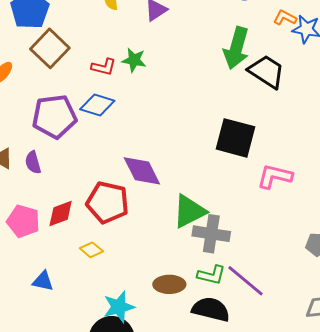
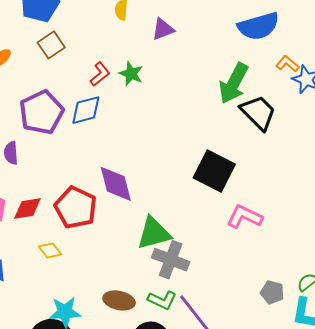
brown square: (50, 48) -> (51, 45), size x0.7
red L-shape: (104, 67) -> (100, 74), turned -65
blue diamond: (97, 105) -> (86, 110), turned -44
purple pentagon: (54, 116) -> (42, 112), turned -30

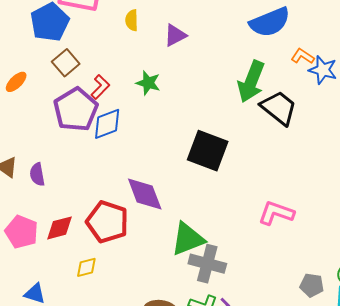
red L-shape: (100, 74) -> (100, 87), moved
purple pentagon: (42, 112) -> (76, 110), moved
black square: (214, 171) -> (208, 151), moved
yellow diamond: (50, 251) -> (86, 267), turned -60

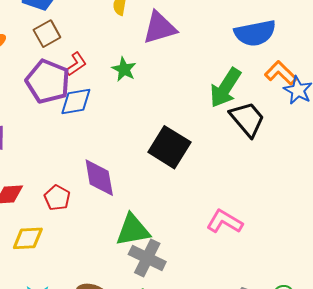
purple triangle: (175, 35) -> (160, 28), size x1.5
orange L-shape: (303, 56) -> (281, 73), size x1.4
purple pentagon: (76, 110) -> (48, 81), turned -30
red pentagon: (107, 222) -> (57, 198), size x0.6
yellow diamond: (86, 267) -> (28, 238), size x1.4

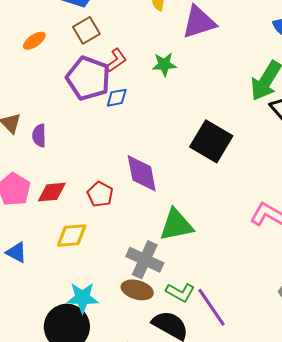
green star: (124, 69) -> (164, 64), turned -30
blue diamond: (76, 102) -> (117, 98), size x0.7
gray cross: (147, 258) -> (145, 260), moved

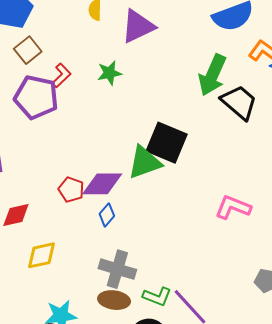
blue diamond: (117, 98) -> (107, 215), moved, turned -30
purple diamond: (142, 173) -> (102, 184), turned -72
red pentagon: (100, 194) -> (71, 190), moved
green triangle: (176, 225) -> (144, 162), moved

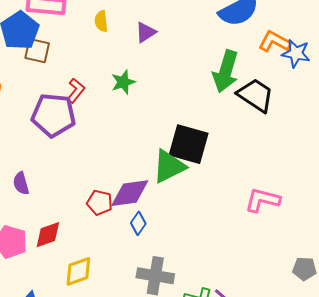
purple triangle: (138, 26) -> (146, 32), size x0.6
brown square: (28, 50) -> (37, 51), moved, turned -32

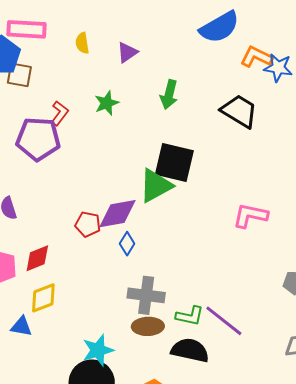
green arrow: (226, 71) -> (169, 95), moved, size x0.7
yellow diamond: (78, 271) -> (43, 298), moved

